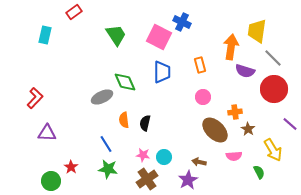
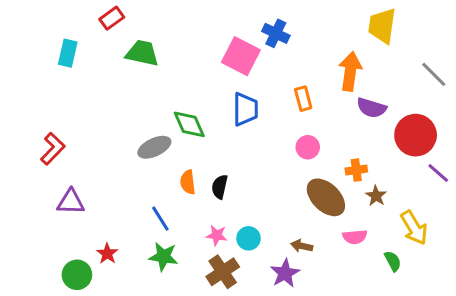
yellow trapezoid: (257, 31) -> (382, 26), moved
green trapezoid: (116, 35) -> (142, 53), moved, turned -45
gray line: (273, 58) -> (434, 74), moved
purple line: (290, 124) -> (438, 173), moved

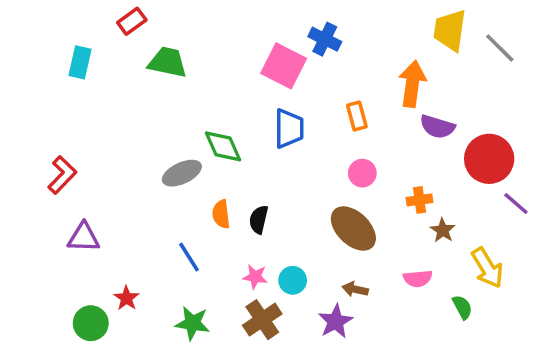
gray line: (434, 74) -> (500, 48), moved
brown ellipse: (326, 197) -> (353, 228), moved
green star: (163, 257) -> (193, 323), moved

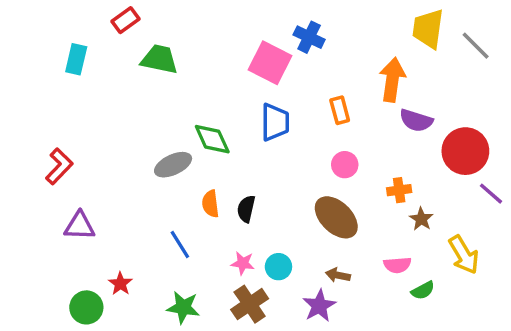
green semicircle: (462, 307) -> (423, 290), moved, turned 90

